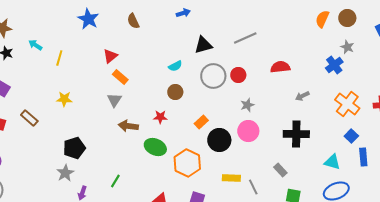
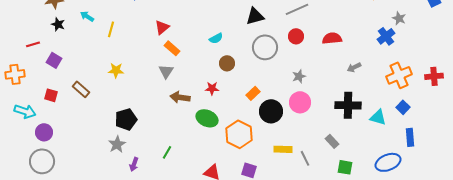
cyan semicircle: (175, 66) -> (216, 38), moved
red circle: (238, 75) -> (296, 36), moved
orange cross: (347, 104) -> (399, 75), turned 30
blue rectangle: (363, 157) -> (410, 137), moved
cyan triangle: (332, 162) -> (378, 117), moved

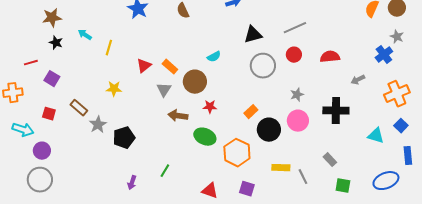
red triangle: (162, 27) -> (144, 66), moved
brown circle: (227, 63) -> (195, 82), moved, size x1.5
gray arrow: (354, 67) -> (358, 80), moved
black cross: (348, 105) -> (336, 111), moved
gray star: (117, 144) -> (98, 125), moved

